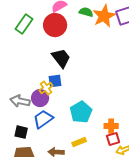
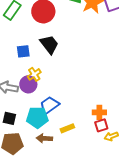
blue square: (55, 81) -> (23, 51), moved
cyan pentagon: (81, 112) -> (37, 117), moved, turned 30
blue trapezoid: (43, 119) -> (49, 105), moved

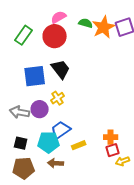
blue square: (23, 51) -> (35, 76), size x1.6
yellow cross: (34, 74) -> (58, 98), moved
yellow rectangle: (67, 128) -> (79, 145), moved

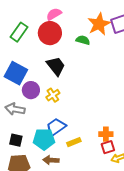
green semicircle: (86, 23) -> (83, 40), moved
blue square: (35, 76) -> (16, 73), moved, turned 35
purple circle: (40, 109) -> (31, 90), moved

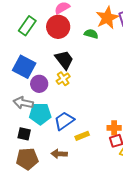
yellow cross: (53, 95) -> (63, 79), moved
cyan pentagon: (44, 139) -> (40, 114), moved

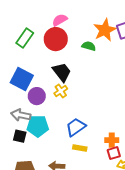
blue trapezoid: (64, 121) -> (76, 127), moved
black square: (24, 134) -> (20, 136), moved
yellow rectangle: (82, 136) -> (80, 148), turned 32

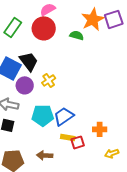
black trapezoid: (62, 72) -> (29, 61), moved
cyan pentagon: (38, 126) -> (43, 115), moved
red square: (114, 153) -> (78, 142), moved

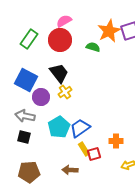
black trapezoid: (29, 61) -> (59, 73), moved
cyan pentagon: (43, 115) -> (59, 127), turned -30
yellow rectangle: (68, 137) -> (84, 149), turned 48
brown arrow: (45, 155) -> (70, 170), moved

